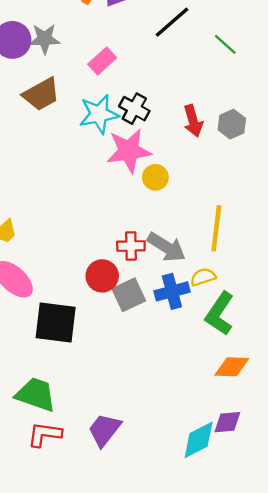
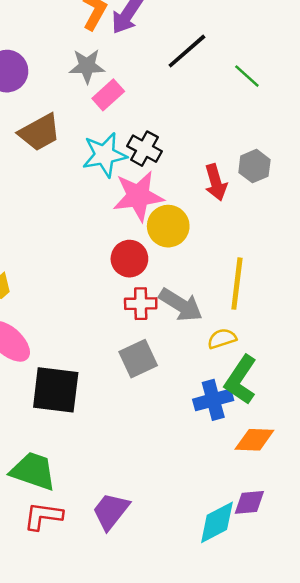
gray star: (45, 39) -> (87, 66), moved
red arrow: (193, 121) -> (216, 182), moved
yellow circle: (155, 177) -> (168, 226), size x1.4
red circle: (102, 276) -> (129, 259), moved
blue cross: (172, 291) -> (213, 400), moved

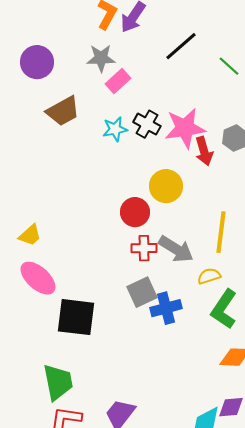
cyan star: (104, 155) -> (115, 129), size x0.7
pink star: (138, 196) -> (185, 128), moved
blue cross: (213, 400) -> (166, 308), moved
green trapezoid: (33, 471) -> (58, 382), turned 60

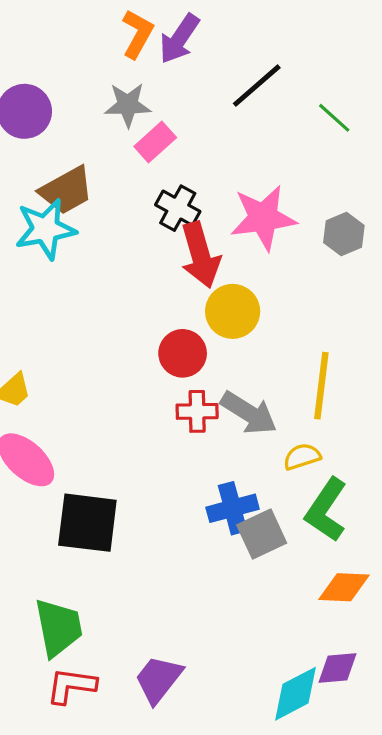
black cross: (147, 124) -> (178, 208), moved
cyan star: (115, 129) -> (45, 229), moved, size x1.5
red arrow: (204, 151) -> (200, 255), moved, size x1.4
gray square: (142, 292) -> (262, 534), moved

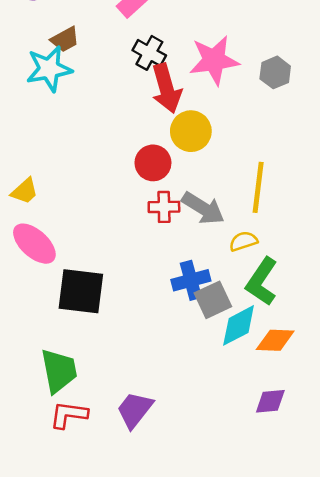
brown trapezoid: (66, 190) -> (65, 39), size x0.7
cyan diamond: (296, 694) -> (239, 325), moved

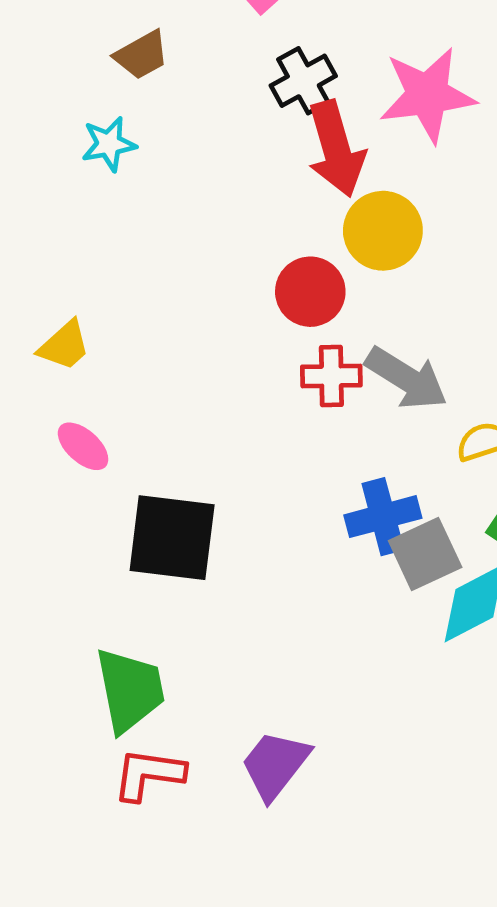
black cross: (149, 53) -> (303, 81), turned 32
cyan star: (49, 69) -> (109, 144), moved, size x0.6
pink ellipse: (34, 244) -> (83, 446), size x0.6

